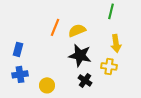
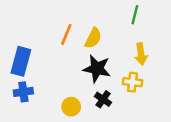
yellow semicircle: (77, 30) -> (93, 38), turned 138
blue rectangle: (18, 49) -> (21, 61), size x1.6
yellow circle: (47, 85) -> (71, 107), moved

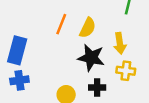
yellow arrow: (141, 54) -> (120, 43), moved
black cross: (103, 99) -> (97, 87), turned -35

